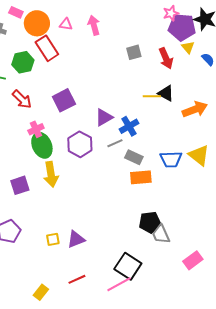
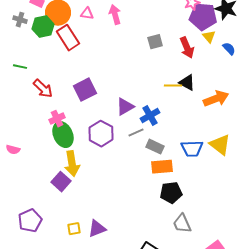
green hexagon: (23, 62) -> (43, 27), moved
purple square: (20, 185) -> (61, 182), moved, turned -30
black pentagon: (150, 222) -> (171, 193), moved

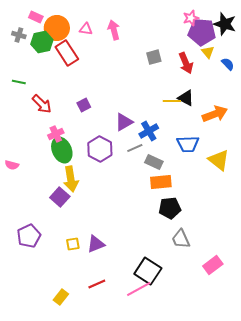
purple square: (85, 90) -> (84, 105), size x0.6
blue trapezoid: (192, 149) -> (188, 144), moved

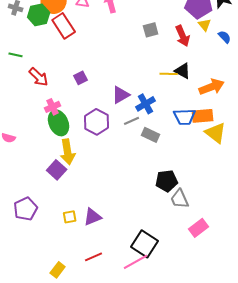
orange rectangle: (161, 182) -> (203, 116), moved
gray trapezoid: (181, 239) -> (180, 199), moved
pink rectangle: (213, 265) -> (199, 228), moved

